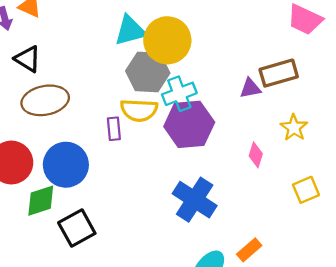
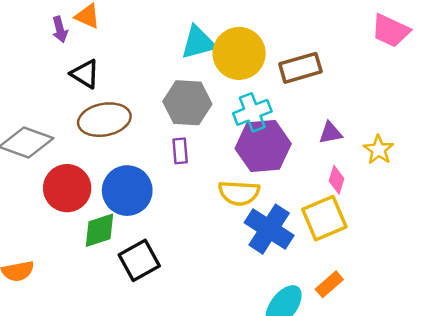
gray hexagon: (148, 72) -> (187, 103), moved
brown rectangle: (279, 73) -> (300, 68), moved
purple triangle: (250, 88) -> (330, 133), moved
yellow semicircle: (139, 110) -> (239, 193), moved
yellow square: (306, 190) -> (324, 218), moved, size x1.5

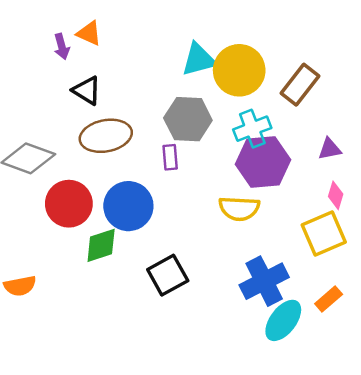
brown rectangle: (300, 68) -> (300, 85), turned -36
purple rectangle: (180, 151) -> (170, 157), moved
blue cross: (269, 229) -> (264, 281), moved, turned 30
black square: (139, 260) -> (168, 275), moved

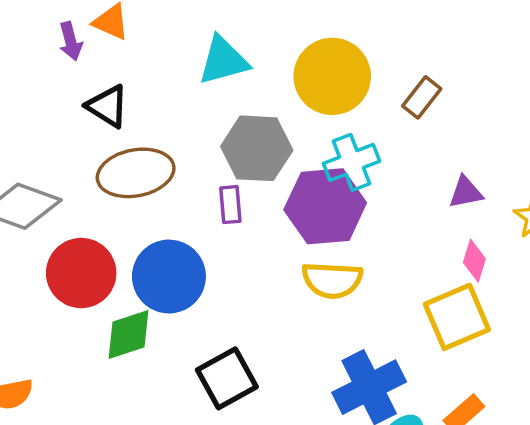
cyan triangle: (199, 60) -> (223, 61), moved
brown rectangle: (300, 85) -> (422, 97), size x0.7
purple hexagon: (263, 162) -> (325, 206), moved

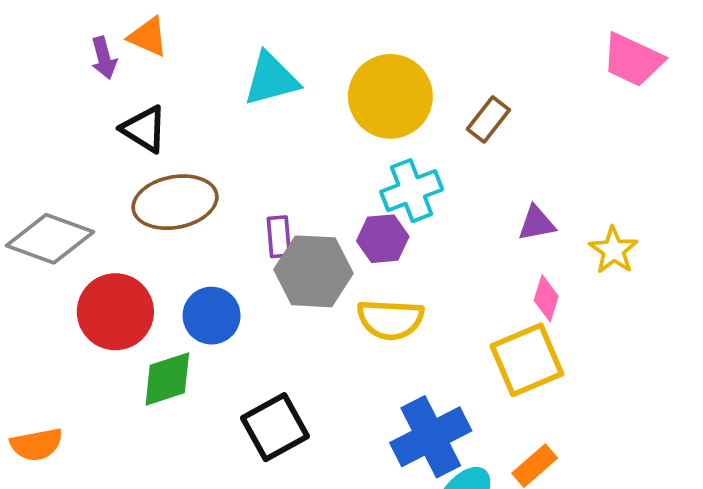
gray hexagon: (257, 148) -> (313, 271), moved
purple hexagon: (325, 206) -> (383, 239), size x0.6
blue circle: (169, 277) -> (212, 316), size x0.7

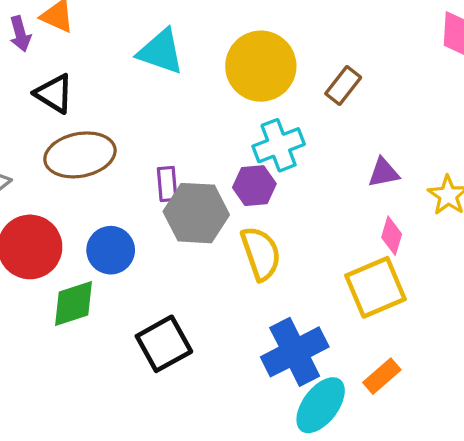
cyan triangle: (271, 79) -> (161, 52), turned 34
yellow semicircle: (390, 319) -> (261, 253), turned -112

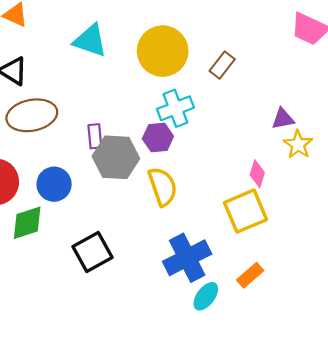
purple triangle: (384, 173) -> (283, 119), moved
cyan ellipse: (321, 405) -> (206, 296), size x0.7

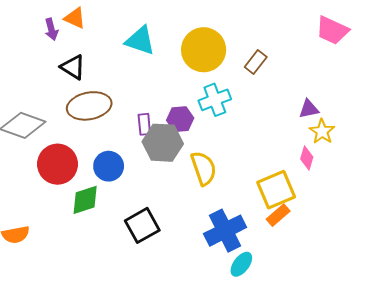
purple hexagon: (158, 137) -> (180, 119), moved
pink diamond: (257, 174) -> (307, 158), moved
orange rectangle: (250, 275) -> (278, 215), moved

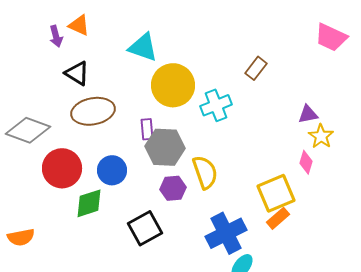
yellow circle: (204, 50) -> (173, 85), moved
purple hexagon: (180, 119) -> (173, 188), moved

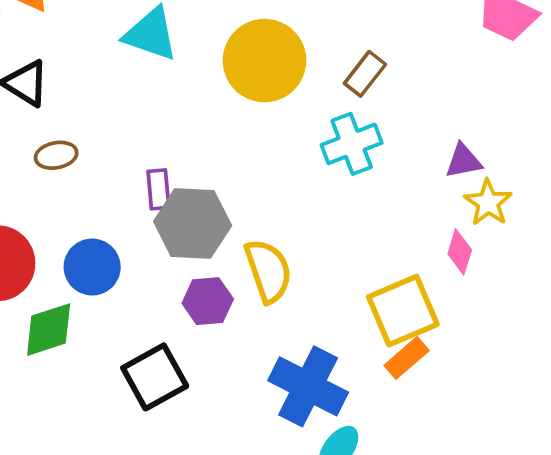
yellow circle: (173, 85) -> (265, 61), moved
cyan cross: (216, 105) -> (352, 144), moved
brown ellipse: (93, 111) -> (56, 155), size x0.5
blue cross: (226, 233) -> (308, 386), turned -36

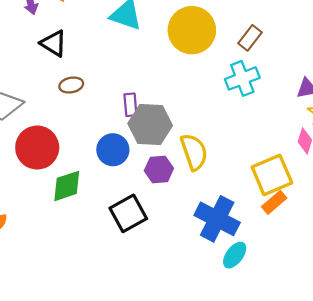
blue circle: (92, 267) -> (113, 150), moved

